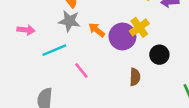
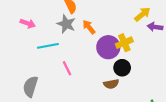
orange arrow: (97, 30) -> (89, 27), moved
black circle: (159, 55) -> (122, 68), moved
brown semicircle: (135, 77) -> (111, 84), turned 64

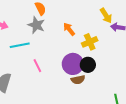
yellow arrow: (142, 14) -> (106, 16), turned 98
orange arrow: (89, 27) -> (69, 29), moved
purple circle: (108, 47) -> (73, 64), moved

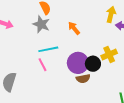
yellow arrow: (106, 16) -> (111, 14), turned -133
yellow cross: (90, 42) -> (109, 55), moved
cyan line: (20, 45) -> (48, 49), moved

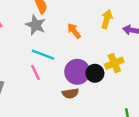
yellow arrow: (111, 14) -> (107, 19), moved
cyan line: (48, 49) -> (43, 55), turned 30
brown semicircle: (83, 79) -> (70, 93), moved

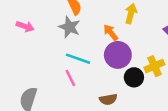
yellow arrow: (107, 19) -> (131, 13), moved
purple circle: (77, 72) -> (118, 55), moved

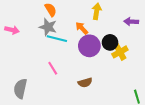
cyan line: (78, 59) -> (57, 39), moved
black circle: (134, 77) -> (110, 42), moved

